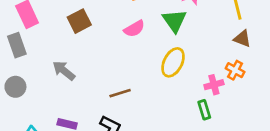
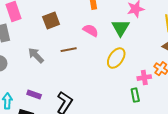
pink semicircle: (134, 29) -> (91, 30), turned -126
brown line: (120, 93) -> (69, 50), moved

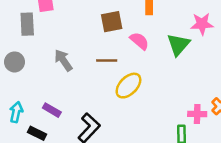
brown square: (51, 20) -> (112, 22), moved
yellow ellipse: (116, 58) -> (128, 86), moved

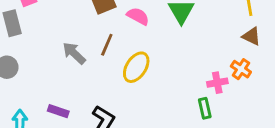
gray arrow: (63, 60) -> (74, 53), moved
brown line: (107, 60) -> (107, 45), turned -54

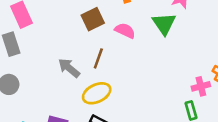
yellow ellipse: (136, 67) -> (97, 93), moved, turned 36

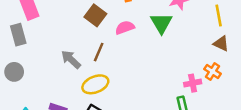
brown square: (93, 19) -> (95, 15), turned -30
pink semicircle: (125, 31) -> (125, 28), turned -48

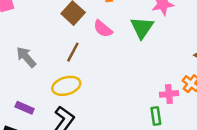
pink semicircle: (125, 28) -> (103, 29), turned -126
gray arrow: (71, 59) -> (26, 57), moved

